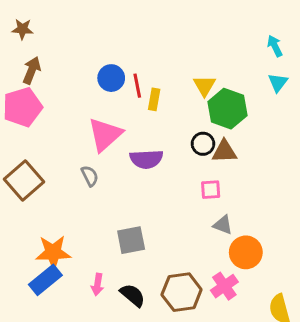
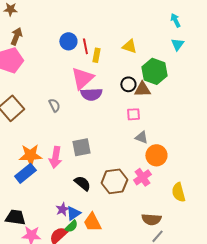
yellow triangle: (204, 86) -> (129, 46), turned -42
green hexagon: (227, 109) -> (154, 71), moved
pink triangle: (105, 135) -> (82, 78), moved
pink arrow: (97, 284) -> (55, 157), moved, size x1.5

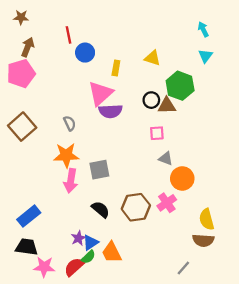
red line: (85, 46) -> (68, 35), moved
orange star: (30, 155) -> (66, 155), moved
blue rectangle: (25, 173) -> (29, 216), moved
brown semicircle: (151, 219) -> (203, 240), moved

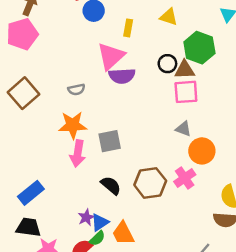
gray semicircle: (70, 123) -> (76, 89), turned 104
pink square: (157, 133) -> (186, 92), moved, size x1.5

